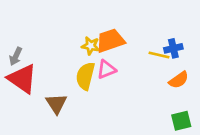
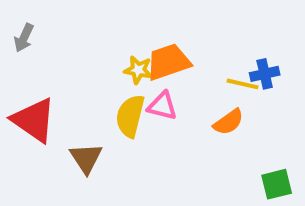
gray arrow: (16, 56) -> (24, 38), moved
pink triangle: (106, 69) -> (162, 106), turned 36
orange semicircle: (179, 80) -> (228, 122), moved

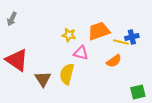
orange trapezoid: (168, 62) -> (99, 31), moved
yellow semicircle: (130, 116) -> (67, 74), moved

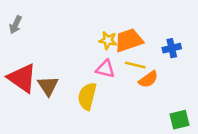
yellow star: (69, 35) -> (108, 40), moved
yellow line: (121, 42) -> (135, 65), moved
brown triangle: (43, 79) -> (48, 86), moved

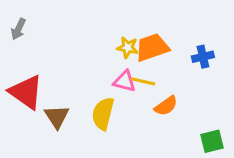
yellow line: (135, 65) -> (143, 81), moved
orange semicircle: (148, 79) -> (166, 106), moved
brown triangle: (48, 86) -> (57, 117), moved

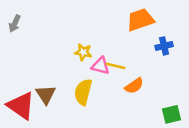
yellow star: (128, 47) -> (83, 52), moved
orange trapezoid: (152, 47) -> (140, 20), moved
red triangle: (26, 92) -> (21, 106), moved

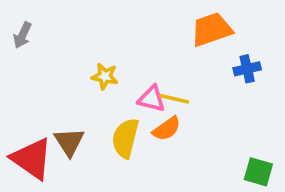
yellow star: (83, 52) -> (105, 76), moved
orange semicircle: (134, 86) -> (167, 129), moved
green square: (172, 114) -> (258, 172), turned 30

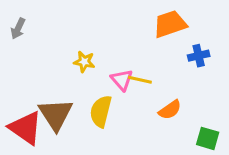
pink triangle: (152, 99) -> (122, 80), turned 35
orange semicircle: (167, 129) -> (170, 110), moved
brown triangle: (69, 142) -> (56, 114), size x1.4

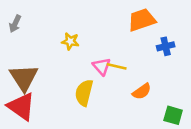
yellow star: (84, 62) -> (70, 41), moved
brown triangle: (56, 114) -> (24, 78), moved

